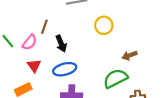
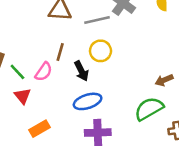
yellow circle: (104, 25) -> (101, 51), moved
red triangle: (34, 66) -> (23, 96), moved

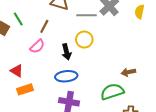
brown line: (60, 52) -> (44, 26), moved
green line: (17, 72) -> (18, 19), moved
red triangle: (23, 96) -> (17, 71), moved, turned -32

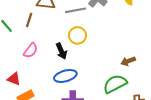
brown line: (44, 26) -> (29, 20), moved

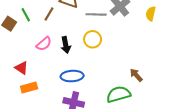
black arrow: (61, 51) -> (66, 45), moved
brown arrow: (128, 61) -> (136, 75), turned 56

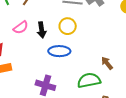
blue ellipse: (72, 76) -> (59, 51), moved

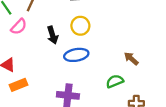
pink semicircle: (21, 27) -> (19, 27), moved
green semicircle: (89, 80) -> (115, 81), size x0.7

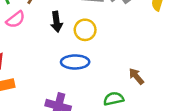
black arrow: (53, 35) -> (57, 22), moved

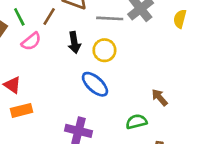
blue ellipse: (75, 62) -> (95, 84), turned 44

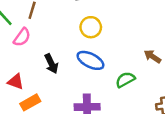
black arrow: (74, 43) -> (51, 64), moved
green semicircle: (136, 122) -> (125, 80), moved

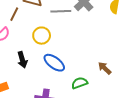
yellow circle: (91, 27) -> (42, 36), moved

